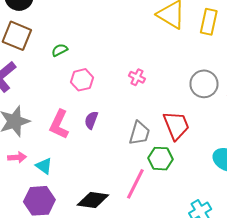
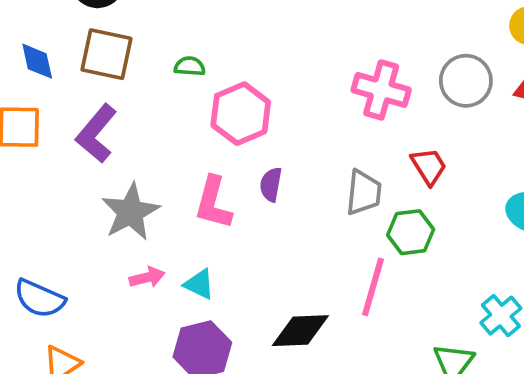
green semicircle: (60, 50) -> (190, 66), turned 42
pink cross: (137, 77) -> (381, 90), moved, size x1.8
pink hexagon: (82, 80) -> (241, 114), size x1.4
red trapezoid: (176, 126) -> (429, 166), size x0.7

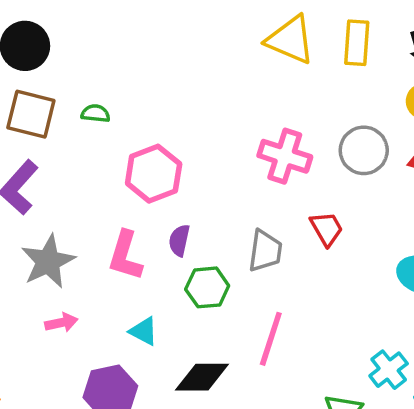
green semicircle: (190, 66) -> (95, 113), moved
green hexagon: (411, 232) -> (207, 287), moved
cyan triangle: (199, 284) -> (144, 331), moved

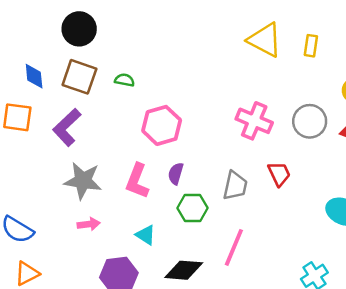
yellow rectangle: (357, 43) -> (311, 46), size x0.7
gray star: (48, 261) -> (83, 181), turned 30

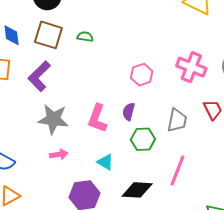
pink hexagon: (162, 125) -> (142, 75), moved, size x0.7

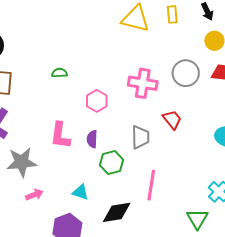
green semicircle: (85, 37) -> (59, 73), moved
pink L-shape: (97, 118) -> (60, 135), moved

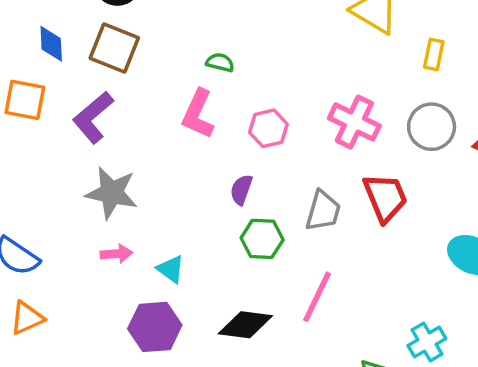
yellow rectangle: (172, 14) -> (434, 54), moved
red trapezoid: (172, 120) -> (385, 198), size x1.4
pink L-shape: (60, 135) -> (198, 114), moved
cyan triangle: (80, 192) -> (171, 269), moved

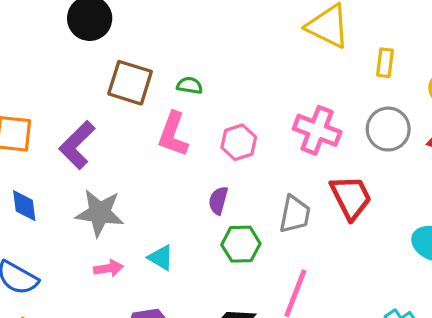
blue diamond: (51, 44) -> (24, 206), moved
brown square: (114, 48) -> (130, 83), moved
cyan triangle: (171, 269) -> (161, 258), moved

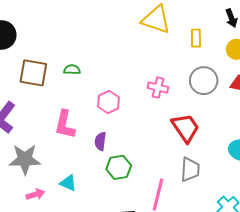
pink cross: (317, 130) -> (158, 88), size x0.7
pink L-shape: (173, 134) -> (65, 125), moved
gray trapezoid: (295, 214) -> (190, 169), moved

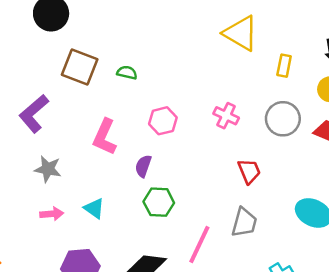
red trapezoid: (186, 128) -> (249, 171), size x0.7
gray star: (25, 159) -> (48, 169), size x0.7

